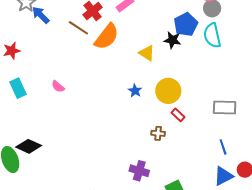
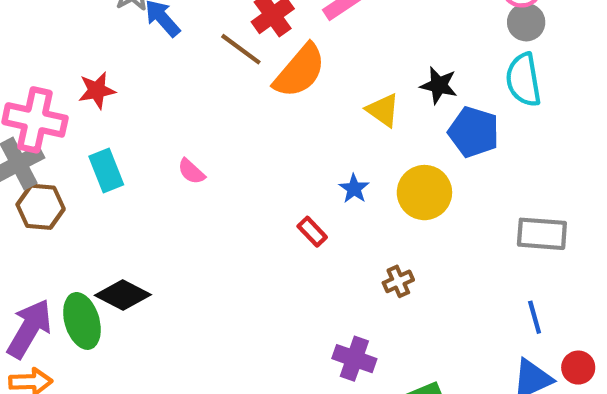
blue pentagon: (186, 24) -> (474, 132), moved, turned -30
red rectangle: (178, 115) -> (312, 232), moved
brown cross: (158, 133) -> (398, 281), turned -32

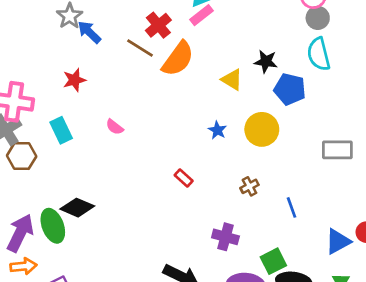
red star: (97, 90) -> (74, 80), moved
red rectangle: (312, 232) -> (184, 178), moved
blue line: (535, 317) -> (291, 207), moved

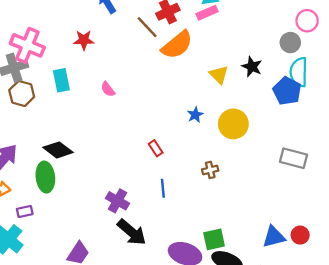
gray circle: (318, 18) -> (290, 43), moved
blue pentagon: (290, 89) -> (287, 91), moved
blue line: (291, 207) -> (163, 188), moved
green ellipse: (53, 226) -> (45, 177), moved
purple cross: (225, 237) -> (117, 201), moved

